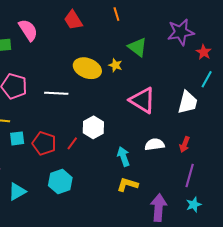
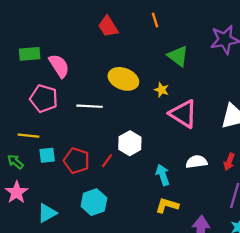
pink semicircle: (28, 30) -> (59, 66), moved
yellow star: (115, 65) -> (162, 90), moved

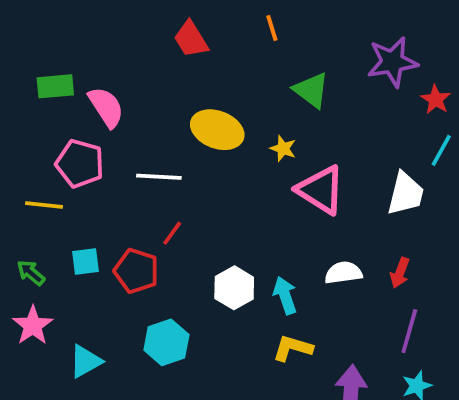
yellow line: (29, 136) -> (44, 205), moved
white hexagon: (130, 143) -> (234, 288), moved
red line: (107, 161) -> (172, 233), moved

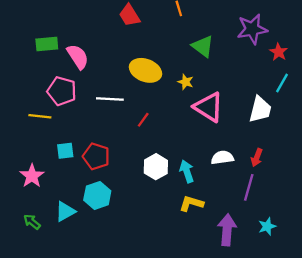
red line: (172, 233) -> (143, 120), moved
green arrow: (31, 273) -> (32, 222), moved
pink star: (33, 325) -> (32, 176), moved
purple line: (409, 331) -> (249, 187), moved
cyan hexagon: (166, 342) -> (97, 195), moved

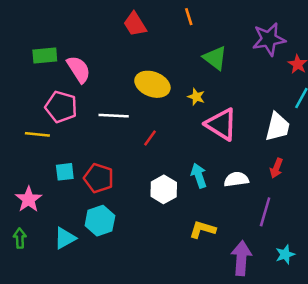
red arrow: (257, 158) -> (276, 168), moved
cyan arrow: (187, 171) -> (199, 176), moved
green arrow: (32, 222) -> (20, 238), moved, turned 48

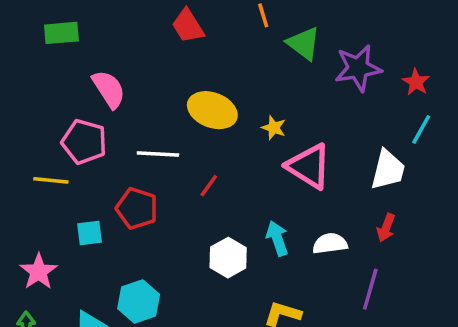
purple star: (269, 39) -> (358, 68), moved
green rectangle: (45, 55) -> (61, 33), moved
green triangle: (215, 58) -> (304, 43), moved
red pentagon: (99, 178) -> (137, 208), moved

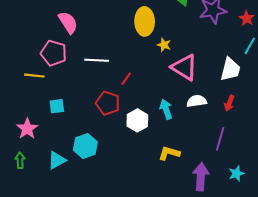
yellow ellipse: (212, 110) -> (145, 21), moved, turned 68
red pentagon: (137, 208) -> (108, 103), moved
white semicircle: (330, 244) -> (197, 101), moved

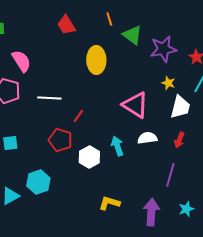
yellow star: (164, 45) -> (168, 83), moved
yellow L-shape: (169, 153) -> (109, 203), moved

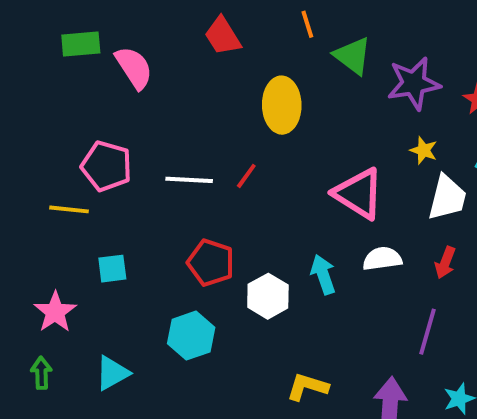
pink semicircle: (21, 61) -> (134, 68), moved
red line: (78, 116) -> (246, 176), moved
cyan hexagon: (38, 182) -> (191, 336), moved

